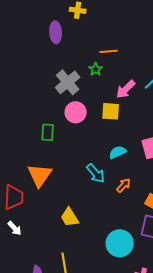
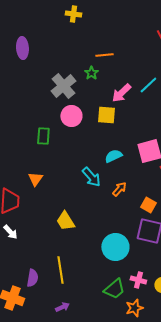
purple ellipse: (56, 32) -> (22, 48), moved
orange triangle: (40, 175) -> (35, 179), size x0.6

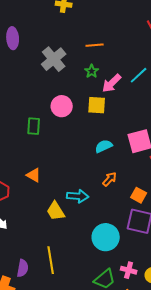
green star: (91, 73) -> (92, 71), moved
gray cross: (63, 86) -> (54, 59), moved
cyan arrow: (91, 177) -> (78, 196), moved, turned -45
orange triangle: (35, 179) -> (34, 175), moved, turned -35

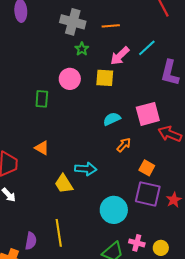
orange line: (95, 45) -> (111, 26), moved
gray cross: (54, 59) -> (73, 22), moved, turned -35
green star: (92, 71) -> (82, 49), moved
orange arrow: (110, 179) -> (124, 145), moved

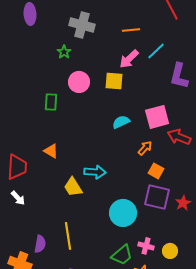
orange line: (111, 26) -> (131, 30), moved
green star: (82, 49) -> (64, 52), moved
orange arrow: (124, 145) -> (145, 148), moved

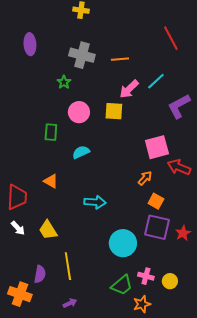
orange line: (131, 30) -> (120, 59), moved
purple L-shape: (179, 76) -> (179, 106), turned 48
cyan semicircle: (121, 122) -> (81, 152), moved
yellow trapezoid: (73, 187) -> (48, 230), moved

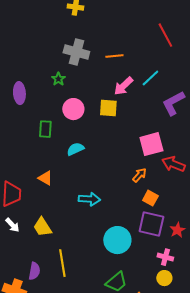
purple ellipse: (30, 44) -> (19, 93), moved
pink cross: (146, 276) -> (165, 257), moved

